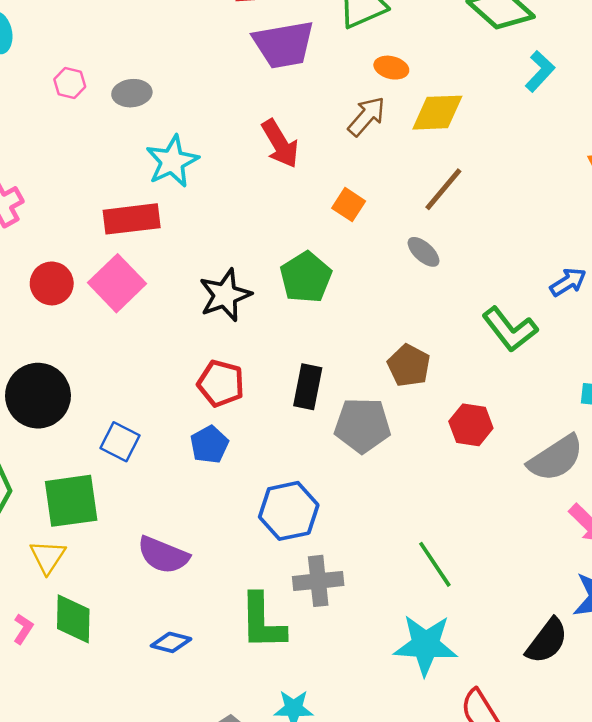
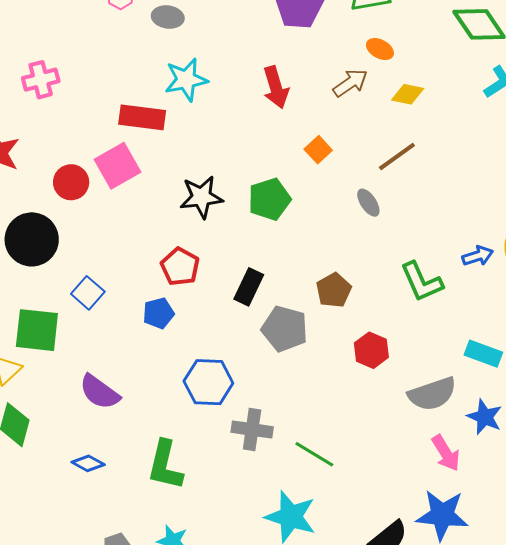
yellow diamond: (437, 113) -> (408, 94), size x0.7
red circle: (52, 283) -> (71, 182), moved
green line: (435, 564) -> (314, 454), turned -39
gray cross: (318, 581) -> (252, 430), moved

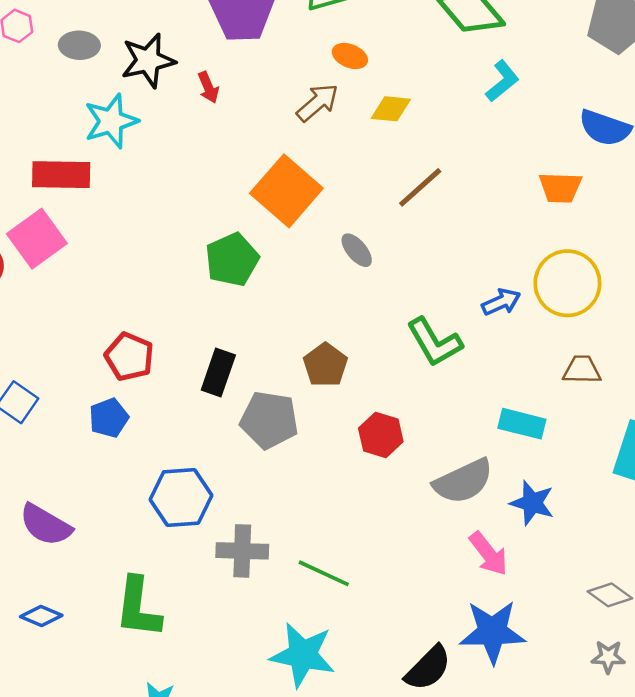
red arrow: (276, 87) -> (208, 87), moved, size x0.6
orange square: (318, 150) -> (286, 191), size x2.0
brown line: (397, 157) -> (420, 187), moved
black star: (201, 197) -> (148, 61), moved

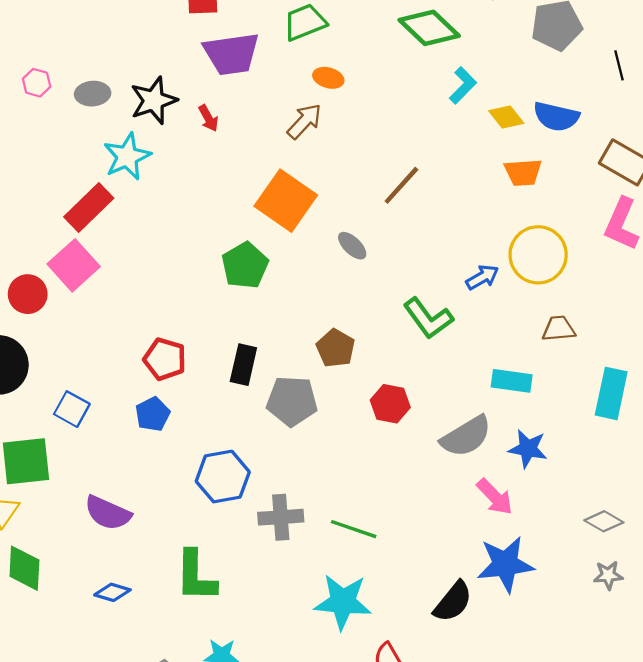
yellow diamond: (391, 109) -> (506, 117), moved, turned 52
red rectangle: (61, 175) -> (89, 208), turned -39

